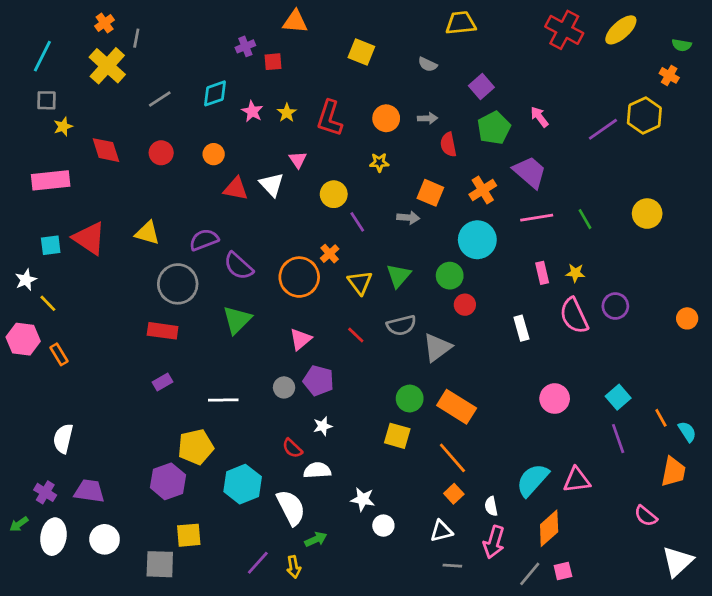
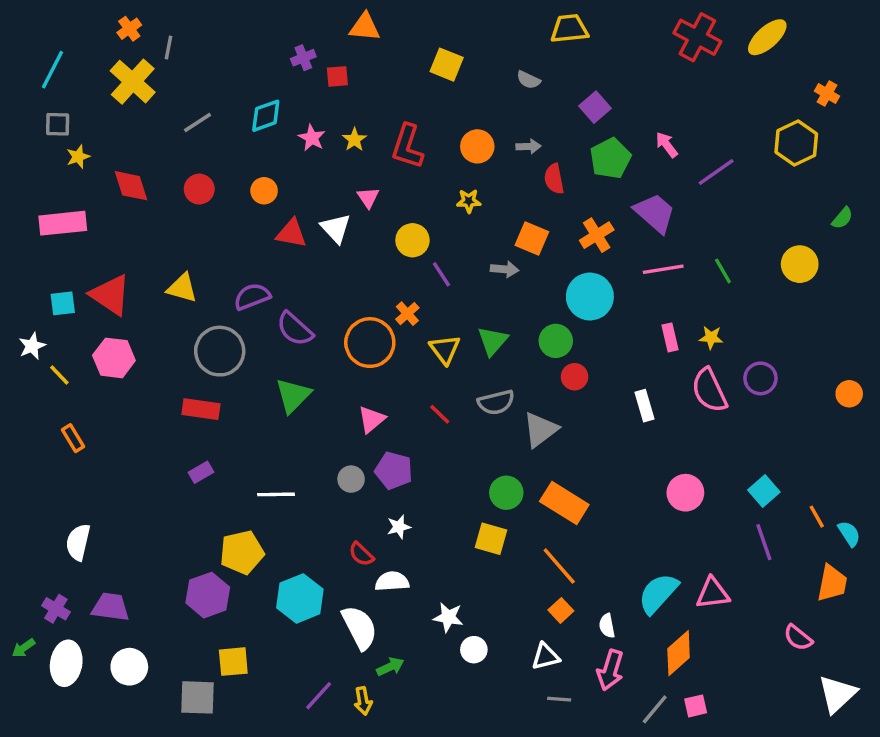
green semicircle: (682, 45) -> (842, 218), moved, turned -60
purple line: (603, 129) -> (716, 172), moved
pink hexagon: (23, 339) -> (114, 358), moved

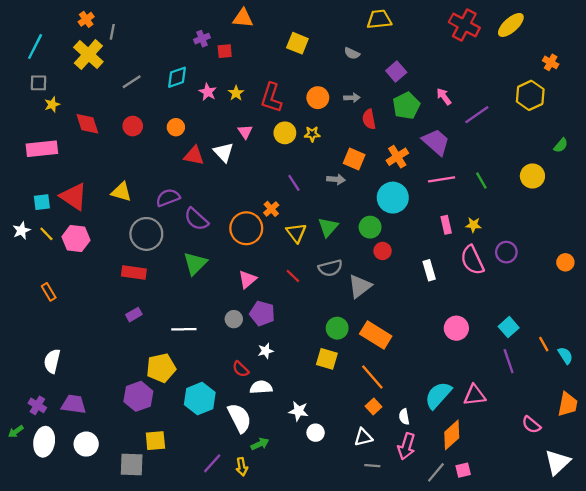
yellow circle: (412, 240) -> (285, 133), moved
yellow line: (59, 375) -> (46, 234), moved
orange trapezoid: (832, 583) -> (568, 404), moved

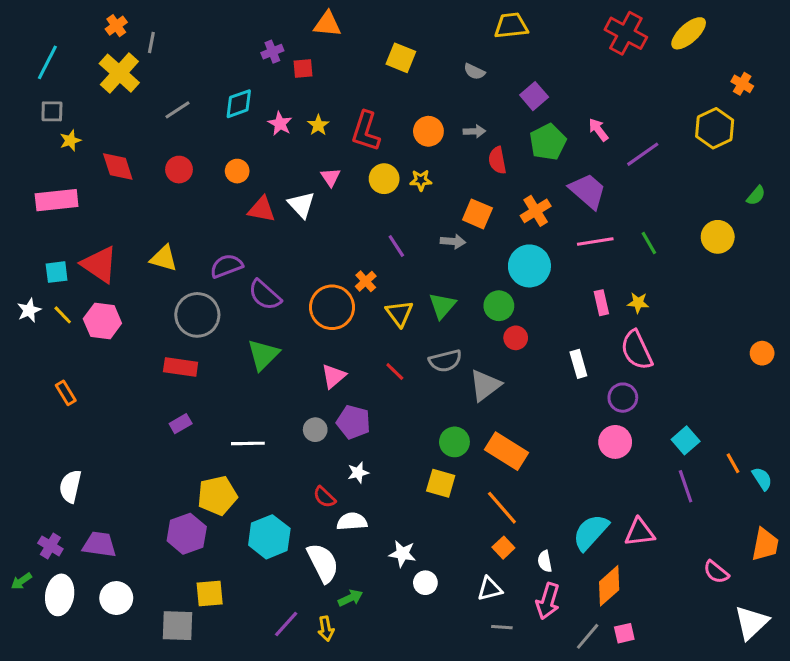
purple circle: (506, 252) -> (623, 398), moved

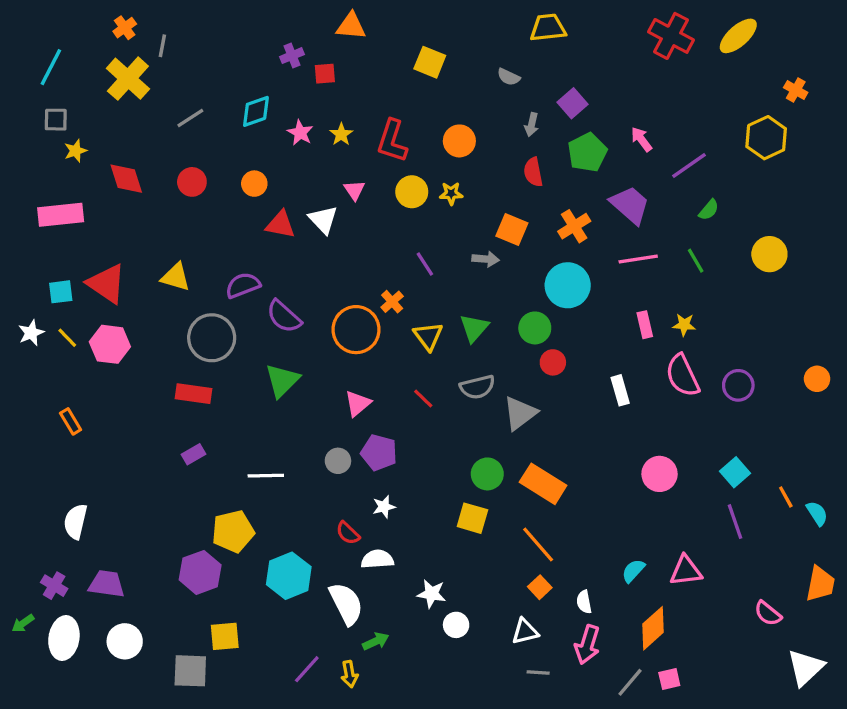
gray arrow: (474, 131) -> (532, 125), moved, turned 105
green semicircle: (756, 196) -> (709, 210), moved
purple circle: (623, 398) -> (738, 385), moved
cyan semicircle: (591, 532) -> (633, 571), size x0.6

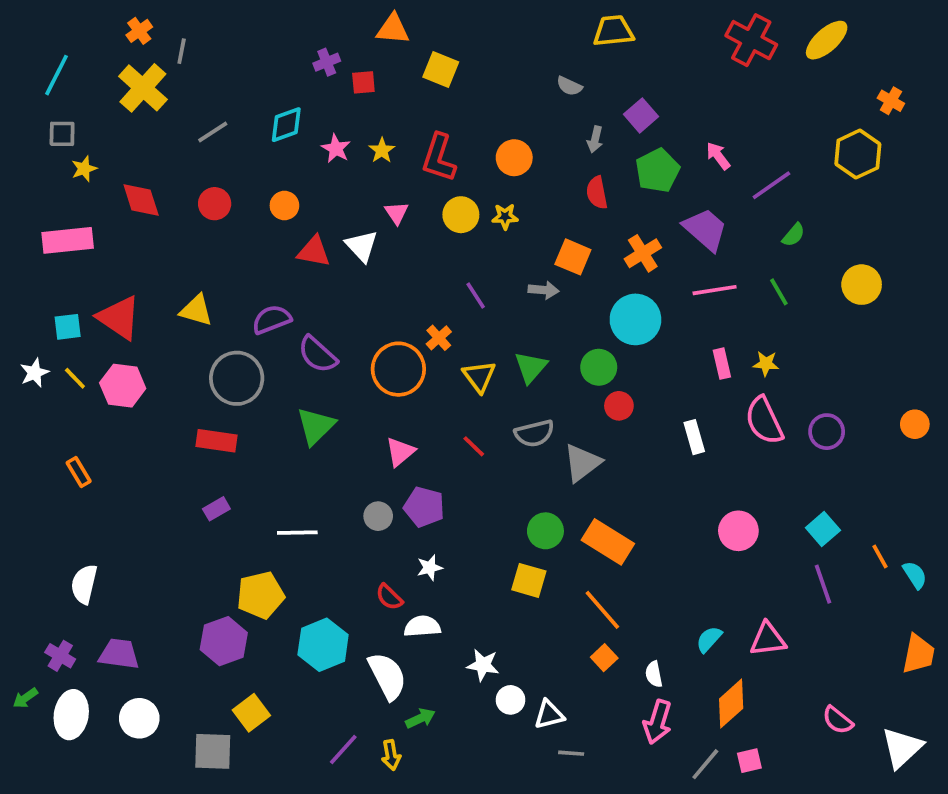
yellow square: (430, 62) -> (441, 70), moved
pink semicircle: (768, 613) -> (838, 720), moved
white triangle: (525, 631) -> (549, 715), moved
yellow square: (225, 636) -> (251, 713), turned -32
gray line: (538, 672) -> (571, 753), moved

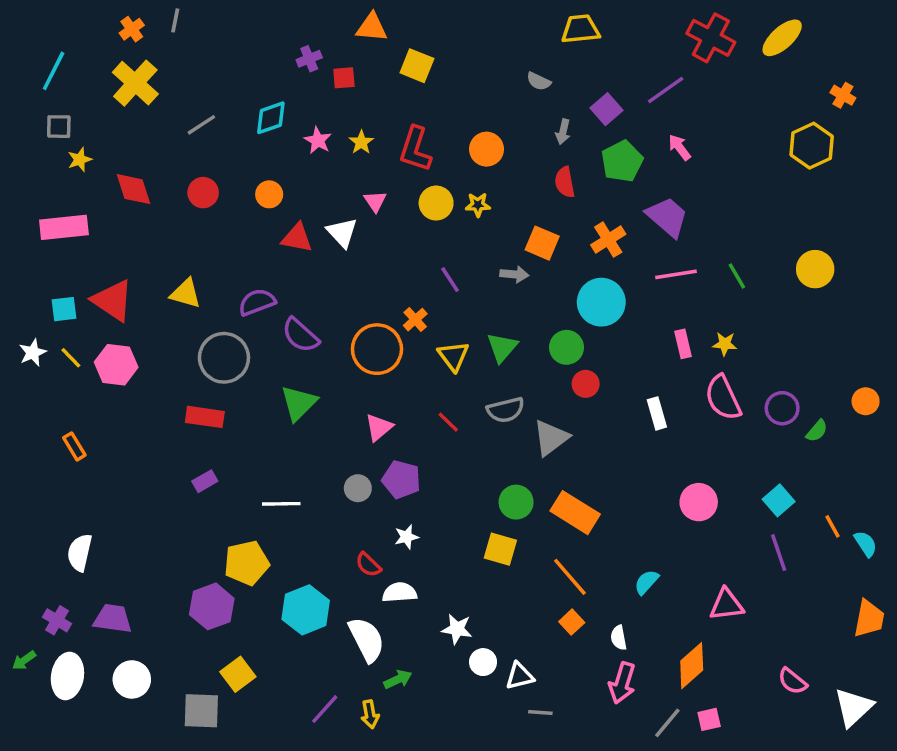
gray line: (182, 51) -> (175, 20), moved
purple line: (771, 185) -> (666, 90), moved
green semicircle: (794, 235) -> (817, 431), moved
cyan semicircle: (709, 639) -> (646, 582), moved

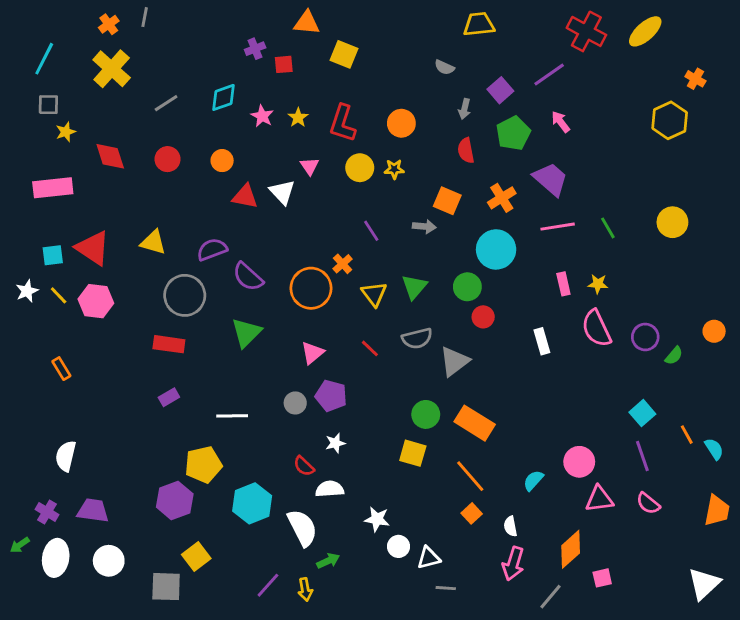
pink circle: (699, 502) -> (579, 462), moved
pink semicircle: (793, 681) -> (648, 503), moved
pink square: (709, 719) -> (602, 578), moved

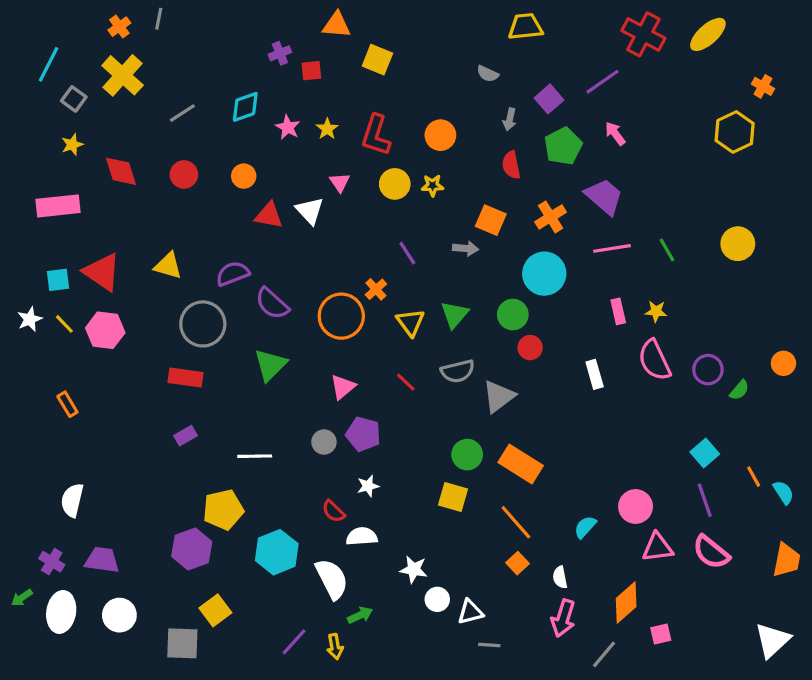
gray square: (48, 105) -> (74, 99), moved, turned 35
pink semicircle: (648, 503) -> (711, 552), size x1.4

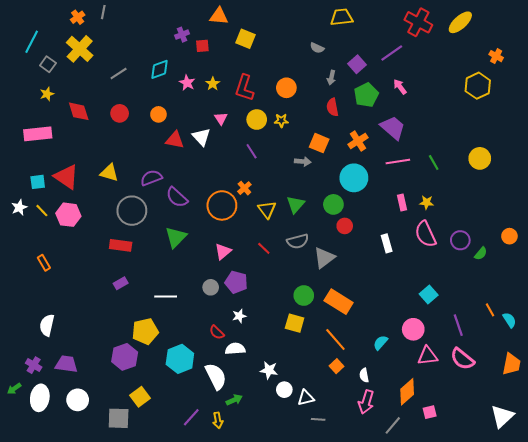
purple line: (407, 253) -> (252, 151), moved
cyan square: (705, 453) -> (429, 294), moved

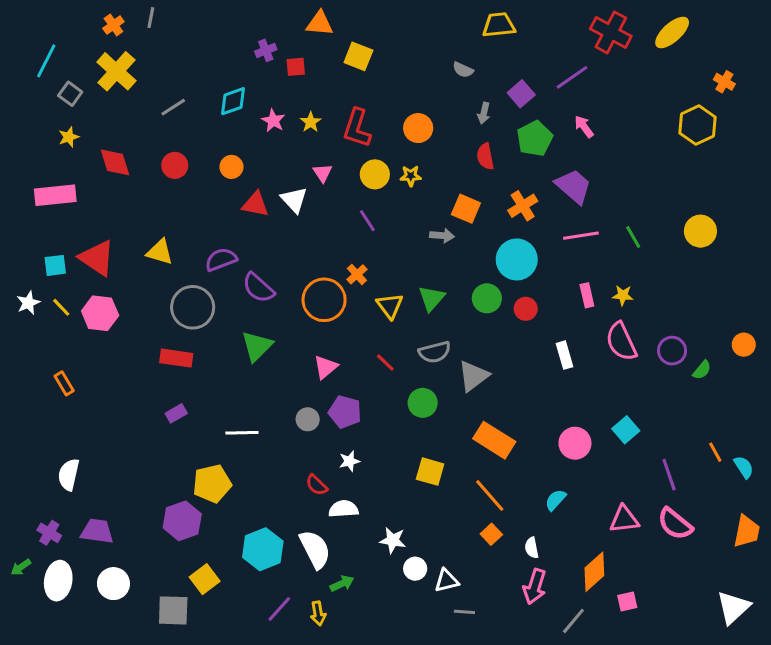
red circle: (345, 226) -> (526, 309), moved
green circle: (304, 295) -> (423, 403), moved
pink circle: (413, 329) -> (575, 443), moved
cyan hexagon: (180, 359) -> (263, 549), moved

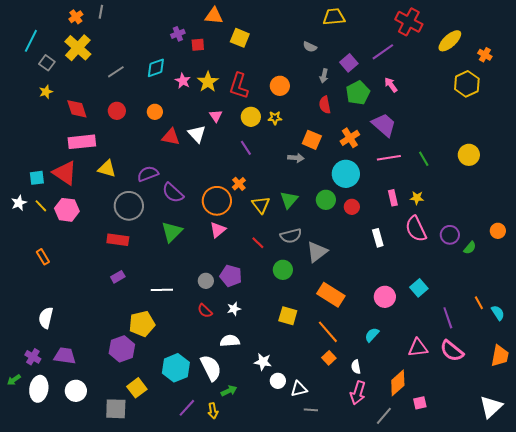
yellow ellipse: (672, 32) -> (450, 41), moved
yellow star: (311, 122) -> (208, 82), size x1.5
pink rectangle: (55, 195) -> (82, 142), moved
pink triangle: (326, 367) -> (218, 230), moved
red semicircle: (317, 485) -> (205, 311), moved

